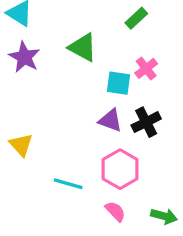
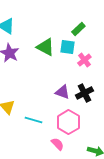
cyan square: (118, 83) -> (67, 47), moved
cyan line: (68, 184) -> (33, 120), moved
pink semicircle: (115, 211) -> (57, 144), moved

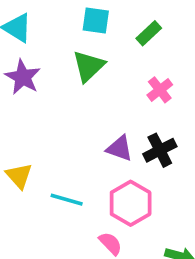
green triangle: (45, 47) -> (89, 66), turned 48
cyan square: (67, 47) -> (96, 20), moved

